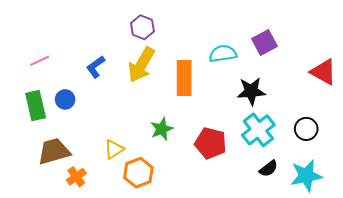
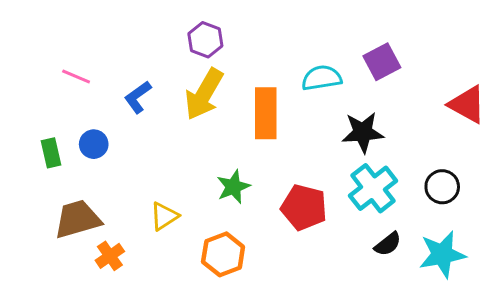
pink line: (40, 61) -> (76, 76), moved, turned 48
green rectangle: (36, 106) -> (51, 153), size x0.7
orange hexagon: (138, 173) -> (223, 254), moved

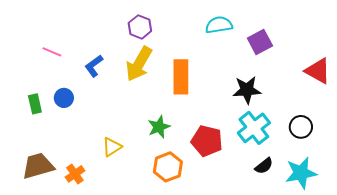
cyan semicircle: (322, 78) -> (219, 25), moved
brown trapezoid: (78, 219) -> (38, 166), moved
orange hexagon: (223, 254) -> (168, 167), moved

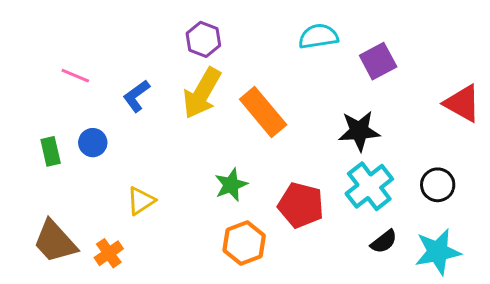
orange rectangle: (181, 77) -> (263, 112), turned -40
yellow triangle: (112, 147) -> (141, 201), moved
brown trapezoid: (38, 166) -> (55, 242), turned -116

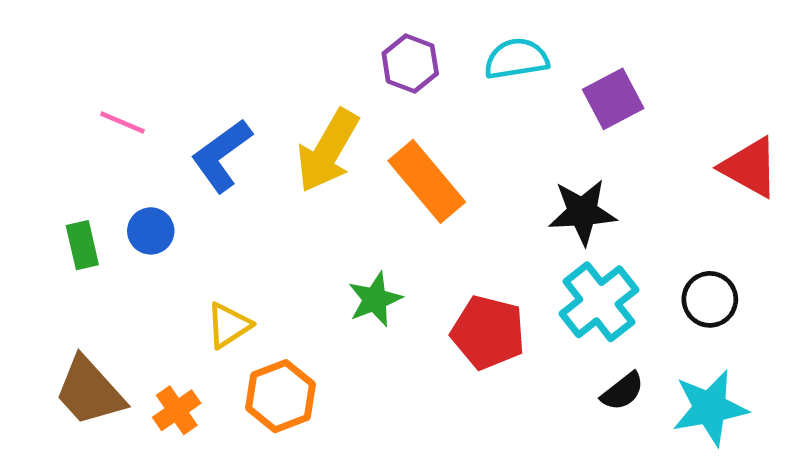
purple hexagon: (203, 39) -> (410, 63), moved
blue L-shape: (136, 96) -> (222, 155), size x1.4
orange hexagon: (244, 243) -> (280, 396), moved

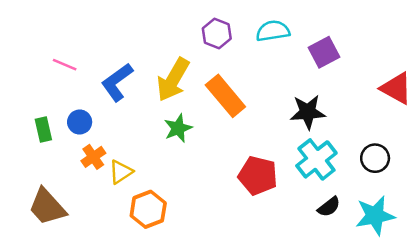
green star: (375, 299) -> (178, 128), moved
orange cross: (177, 410) -> (93, 157), moved

